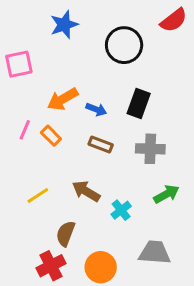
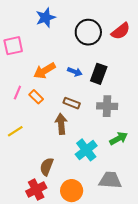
red semicircle: (174, 20) -> (121, 31), moved
blue arrow: (96, 109) -> (75, 72), moved
brown arrow: (86, 191) -> (61, 124), moved, turned 54
yellow line: (38, 196) -> (15, 131), moved
cyan cross: (121, 210) -> (86, 150), size x1.5

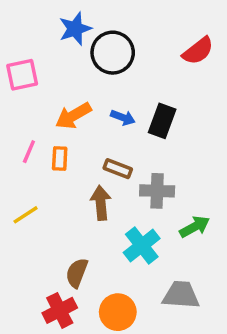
black circle: (88, 32) -> (113, 53), moved
orange rectangle: (36, 97) -> (60, 158), turned 48
gray cross: (107, 106) -> (157, 191), moved

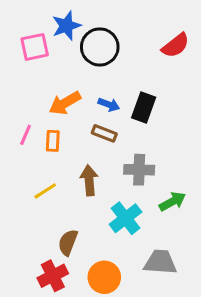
pink square: (22, 75) -> (35, 47), moved
brown rectangle: (118, 169) -> (104, 133), moved
yellow line: (26, 215) -> (45, 191), moved

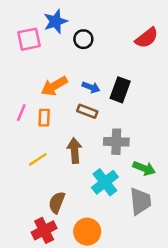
black circle: (100, 47) -> (83, 39), size x0.6
green arrow: (172, 202) -> (144, 168), turned 50
gray trapezoid: (160, 262) -> (140, 201), moved, turned 80

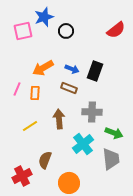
red cross: (44, 230) -> (22, 176), moved

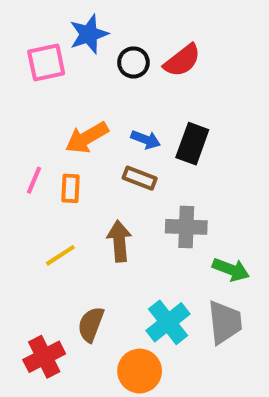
red semicircle: (116, 30) -> (182, 60), moved
cyan cross: (83, 144) -> (168, 322), moved

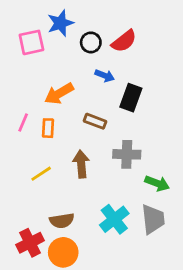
blue arrow: (146, 140) -> (105, 76), moved
brown semicircle: (91, 324) -> (62, 221), turned -120
orange circle: (140, 371) -> (63, 252), moved

